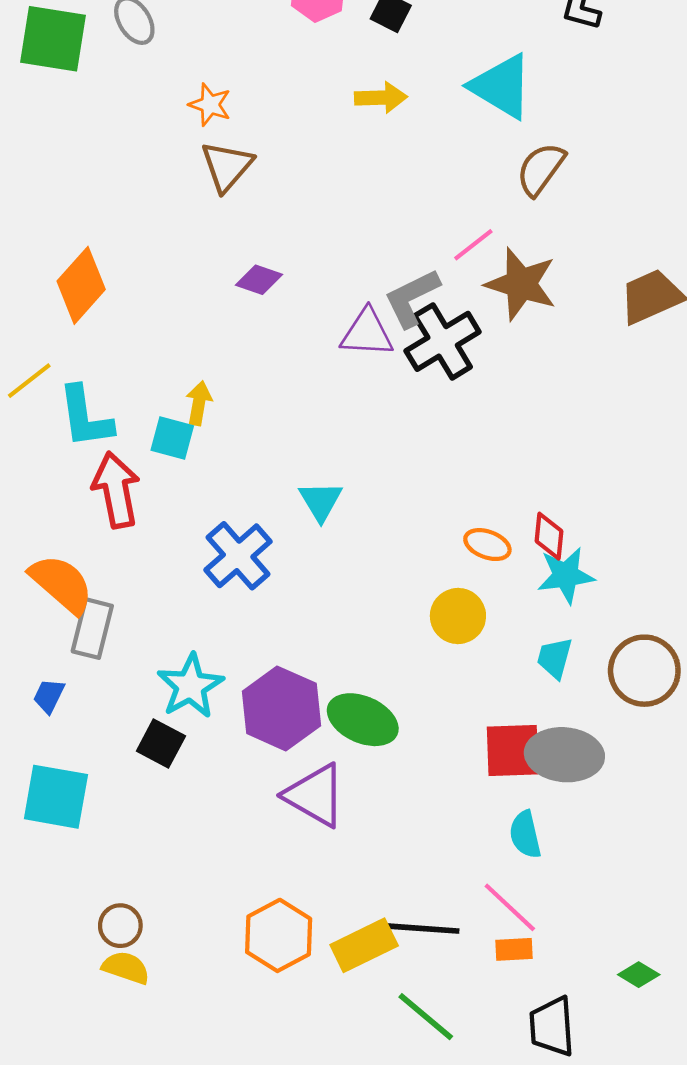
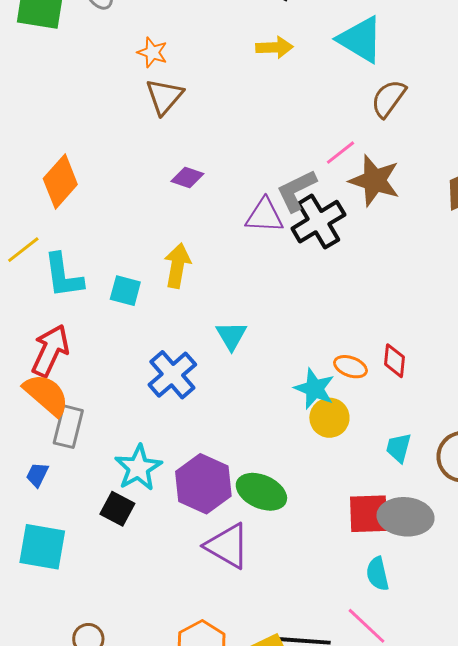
yellow arrow: (199, 403) -> (177, 266), moved, size x1.4
red arrow: (116, 490) -> (50, 351), moved, turned 36
cyan star: (566, 575) -> (314, 389), moved, turned 30

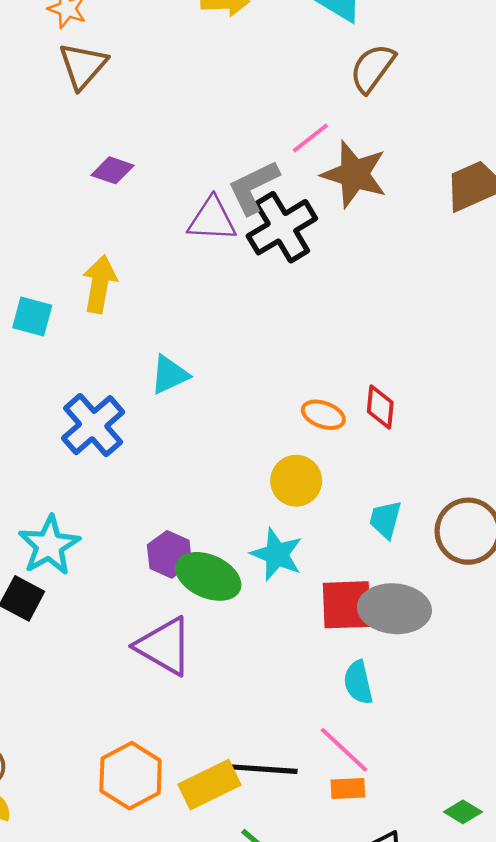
cyan triangle: (231, 336) -> (169, 375), turned 36
cyan star: (314, 389) -> (277, 554), moved
purple hexagon: (203, 484) -> (169, 554), moved, size x0.6

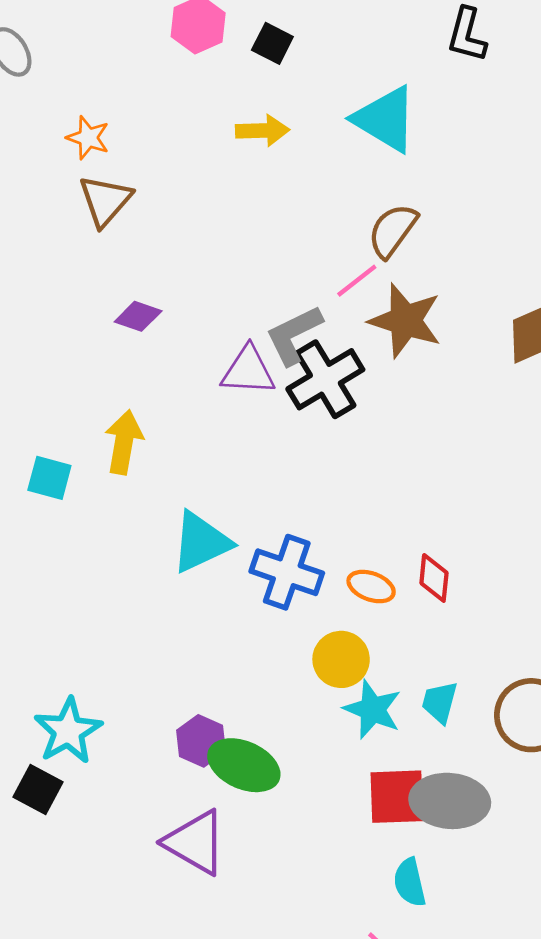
brown semicircle: (372, 68) -> (393, 231), moved
cyan triangle: (169, 375) -> (201, 542), size x1.4
blue cross: (93, 425) -> (287, 572), moved, turned -30
cyan star: (277, 554) -> (373, 709), moved

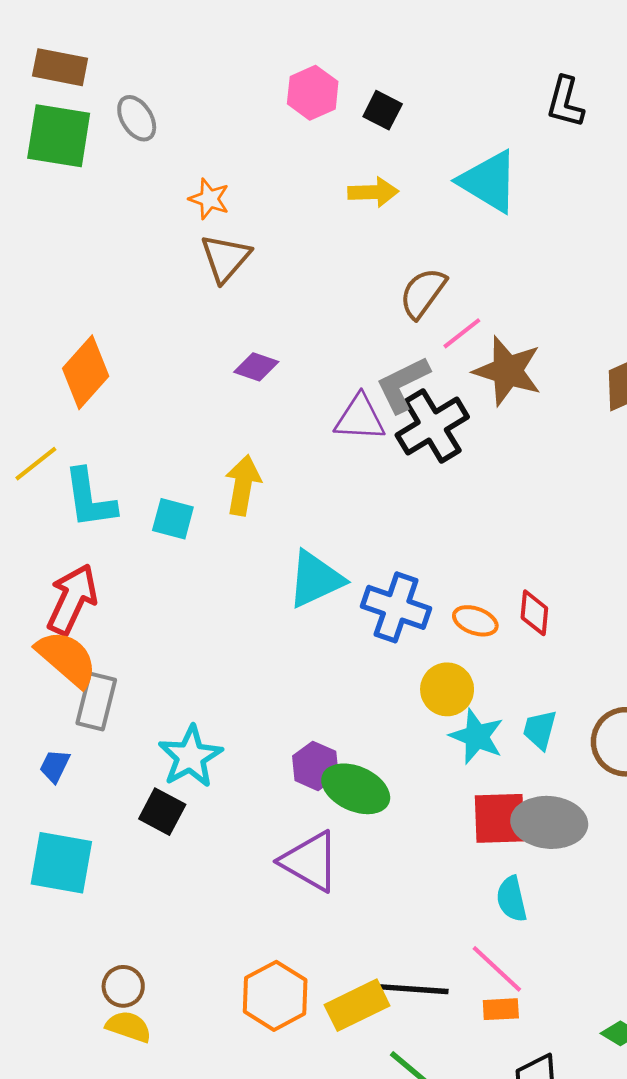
brown semicircle: (393, 231) -> (423, 293), moved

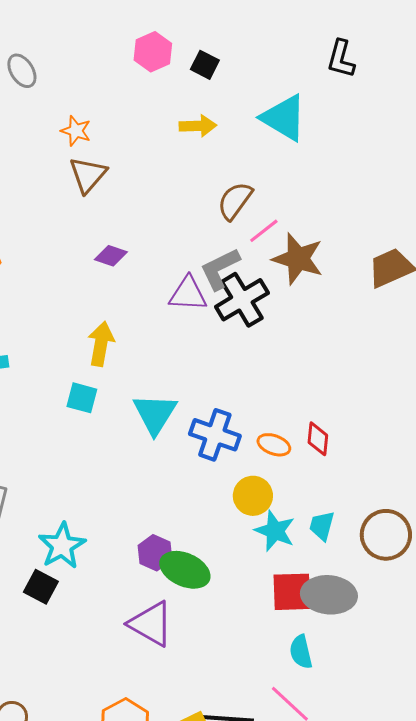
cyan square: (173, 519) -> (82, 398), moved
cyan triangle: (315, 579) -> (155, 414), turned -33

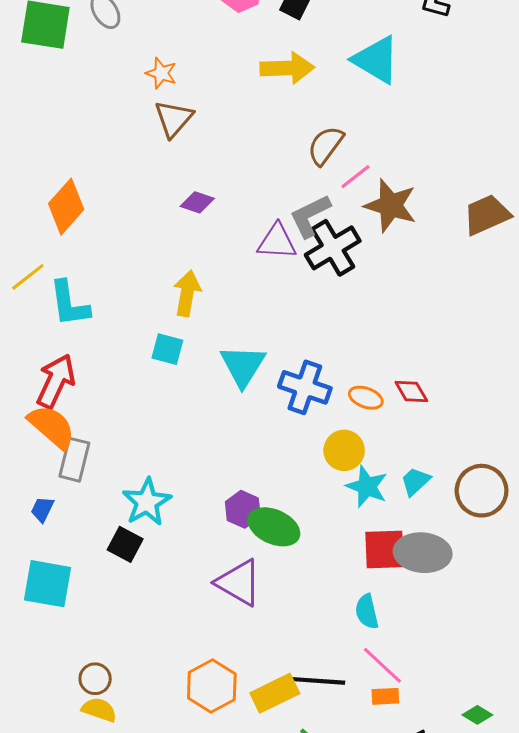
yellow arrow: (198, 126) -> (287, 68), size x1.4
red diamond: (318, 439) -> (411, 391), turned -36
cyan trapezoid: (322, 526) -> (415, 481), turned 32
cyan semicircle: (301, 652) -> (367, 612), moved

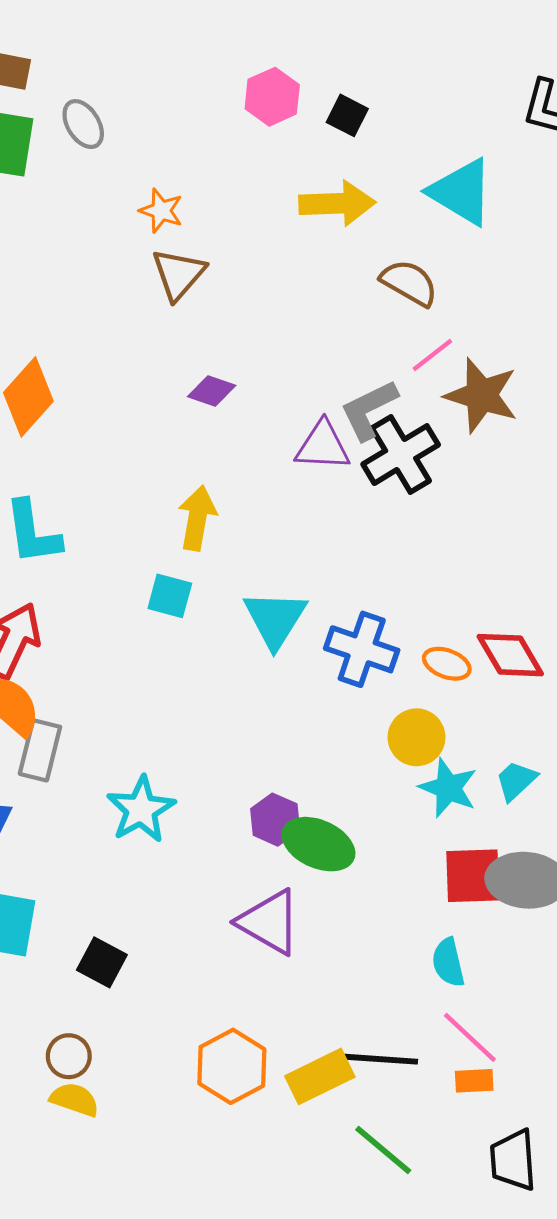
brown semicircle: (325, 146) -> (409, 283), moved, turned 84
red diamond: (411, 391) -> (510, 655), size x1.4
black square: (125, 544) -> (102, 962), moved

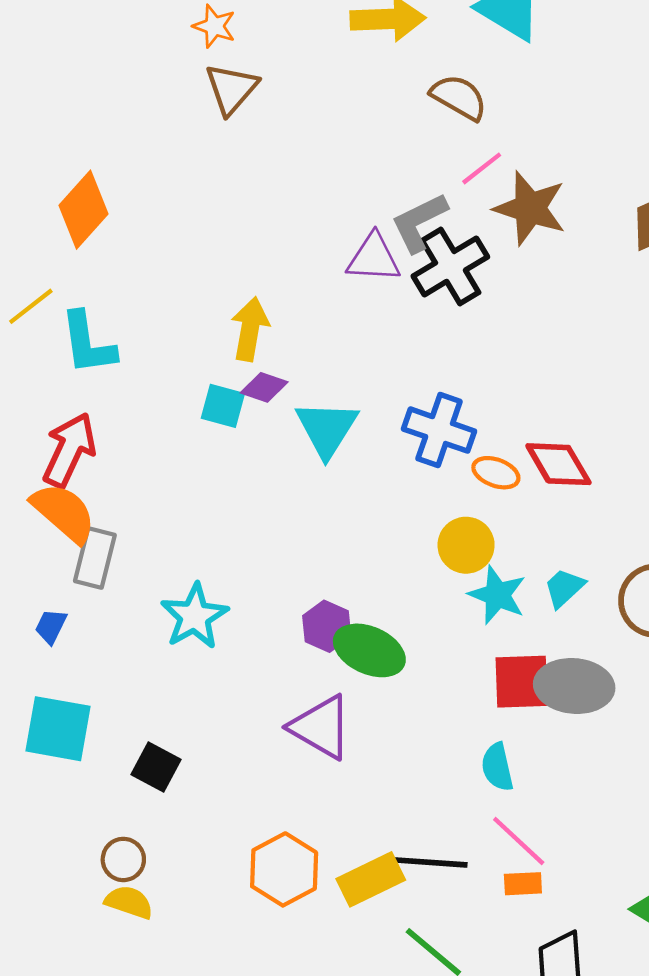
purple diamond: (212, 391) -> (264, 387), moved
blue cross: (362, 649) -> (439, 430), moved

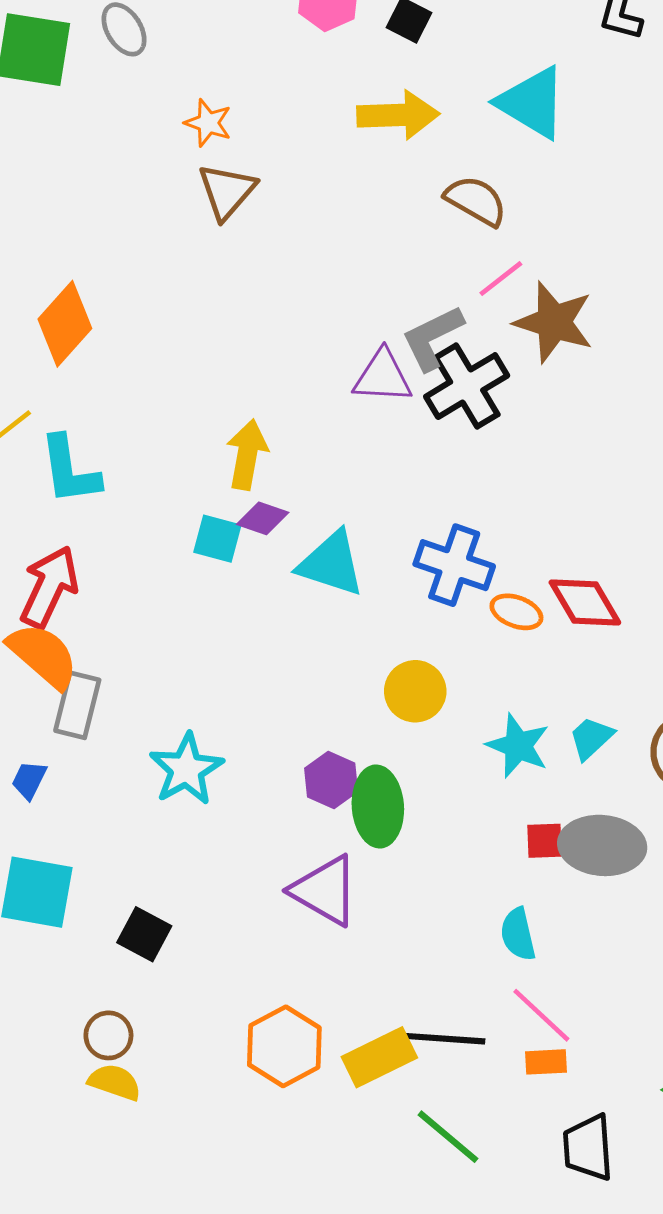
cyan triangle: (327, 429) -> (331, 564), turned -44
yellow circle: (466, 545) -> (415, 691), moved
green ellipse: (369, 650) -> (378, 807), turned 62
red square: (522, 682) -> (544, 841), size x0.6

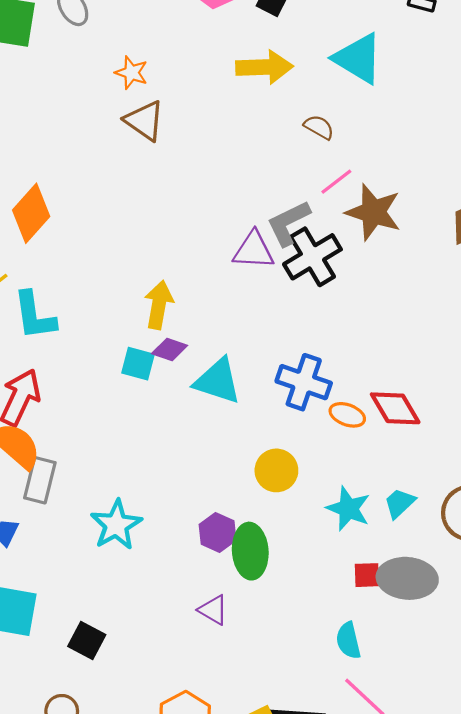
brown triangle: (227, 191) -> (145, 121), turned -36
brown semicircle: (476, 201) -> (319, 127), size x0.7
purple triangle: (325, 891) -> (213, 610), size x0.6

